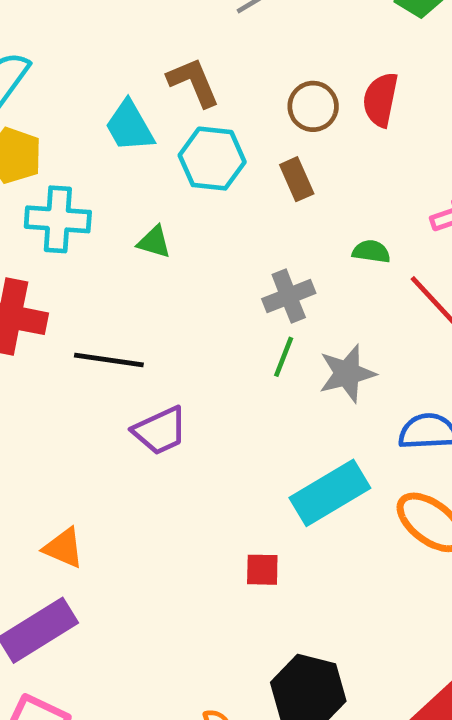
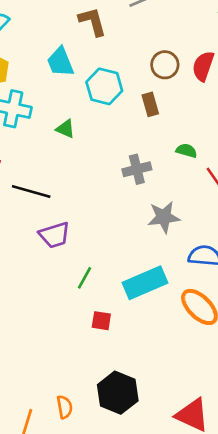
brown L-shape: (193, 82) -> (92, 22), moved
green line: (284, 357) -> (85, 278), moved

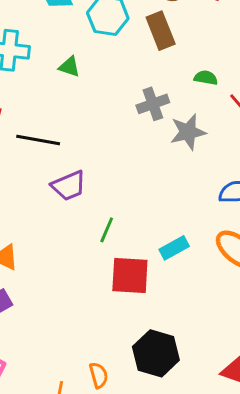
brown rectangle: (150, 104) -> (161, 31), size x1.4
gray star: (164, 217) -> (188, 132), moved
cyan rectangle: (145, 283) -> (174, 248), moved, size x0.6
red square: (101, 321) -> (130, 276), size x1.8

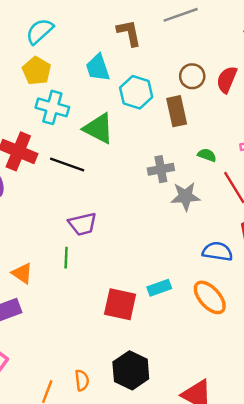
green triangle: (69, 67) -> (99, 128), size x1.8
black line: (38, 140) -> (67, 164), moved
green line: (107, 230) -> (66, 258), moved, turned -30

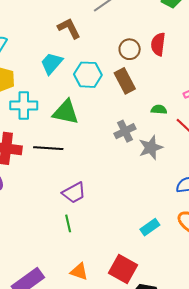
cyan trapezoid: (98, 68) -> (52, 63), turned 75
orange triangle: (22, 273) -> (79, 272), moved
red square: (120, 304) -> (123, 269), moved, turned 32

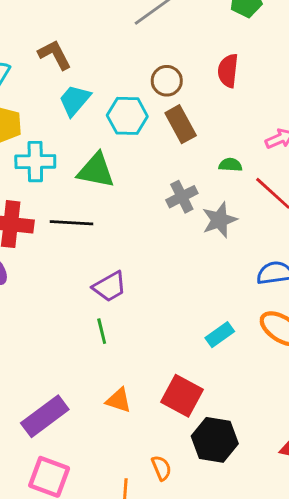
brown L-shape: (69, 28) -> (55, 55), moved
brown circle: (130, 49) -> (167, 81), moved

